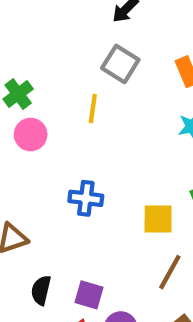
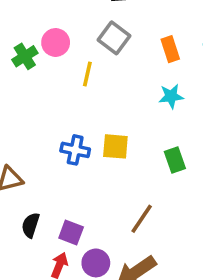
pink circle: (31, 135) -> (56, 42), moved
yellow square: (158, 219) -> (115, 146), moved

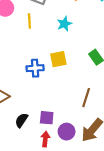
cyan star: (171, 96) -> (64, 24), moved
black semicircle: (31, 225) -> (21, 120), turned 32

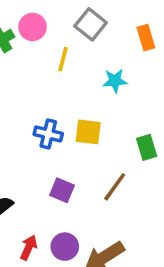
brown line: (86, 98) -> (115, 187), moved
purple square: (47, 118) -> (62, 190), moved

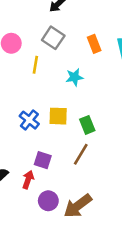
blue cross: (48, 134) -> (29, 120), turned 30
green rectangle: (147, 147) -> (87, 125), moved
red arrow: (29, 248) -> (28, 180), moved

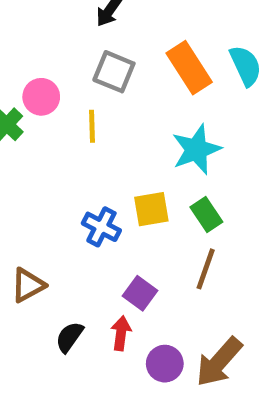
orange rectangle: (94, 44) -> (189, 68), size x1.5
cyan star: (74, 77) -> (196, 149), moved, size x1.5
purple square: (43, 160) -> (140, 293), turned 30

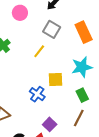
pink circle: (41, 97) -> (20, 13), moved
yellow line: (92, 126) -> (39, 51), turned 32
yellow square: (151, 209) -> (56, 80), moved

